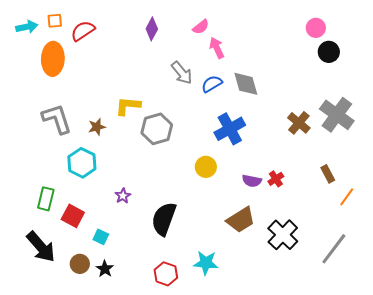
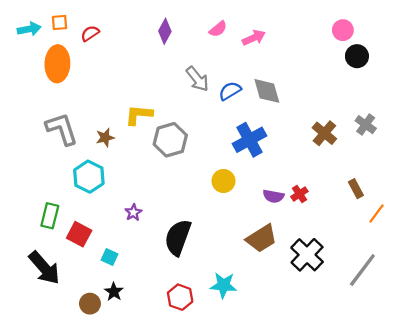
red semicircle: (83, 31) -> (90, 33), size x0.7
pink arrow: (217, 48) -> (254, 38), moved, turned 90
gray cross: (337, 115) -> (366, 125), size x0.6
brown circle: (80, 264) -> (90, 304), moved

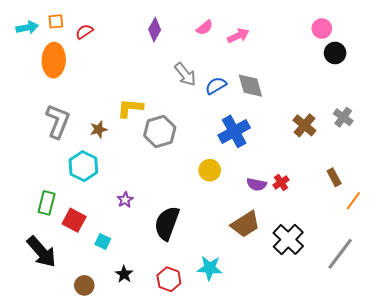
gray L-shape: (62, 129) -> (58, 121), turned 40
black star: (114, 292) -> (124, 274), moved

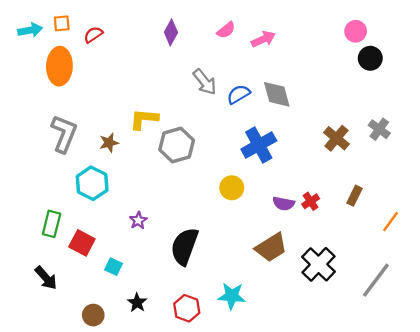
brown rectangle: (334, 177) -> (354, 196), moved, turned 54
black arrow: (41, 252) -> (46, 278), size x0.7

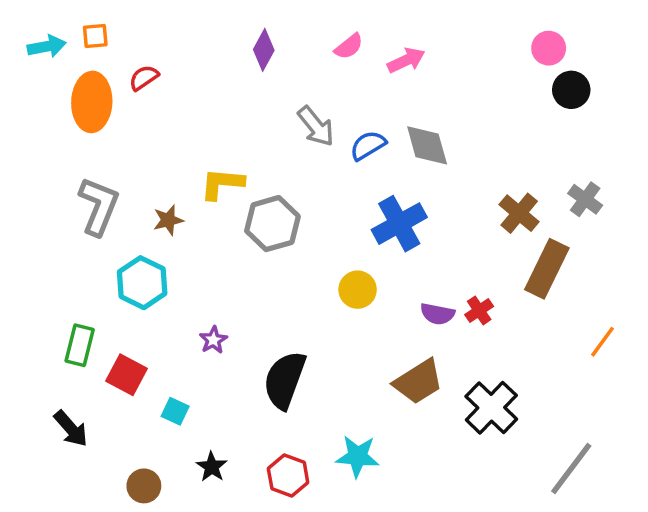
red semicircle: (93, 35) -> (144, 78), moved
brown rectangle: (354, 196) -> (547, 269), moved, size x1.8
gray line: (376, 280) -> (571, 469), moved

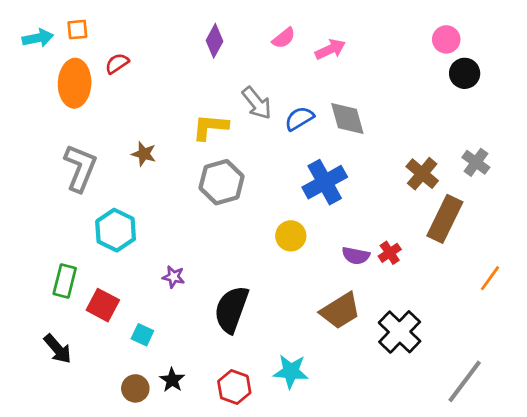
yellow L-shape: (222, 184) -> (210, 127), moved
brown star: (168, 220) -> (144, 154), moved, turned 30
purple star: (213, 340) -> (173, 277), turned -30
brown circle: (144, 486) -> (135, 388), moved

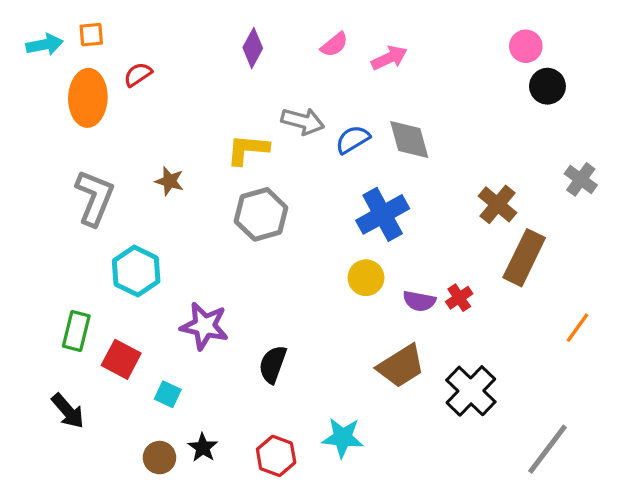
gray arrow: (257, 103) -> (303, 121), turned -36
gray cross: (476, 162) -> (581, 179), moved
yellow circle: (291, 236) -> (366, 278), moved
purple star: (173, 277) -> (204, 326), size x1.8
black semicircle: (231, 309) -> (273, 364), size x0.7

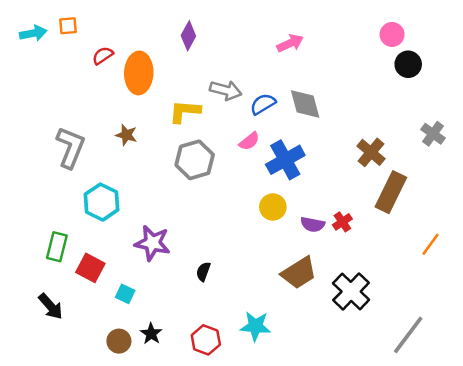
pink semicircle: (334, 45) -> (249, 141), moved
orange ellipse: (88, 98) -> (139, 73), moved
black semicircle: (273, 364) -> (203, 272), size x0.7

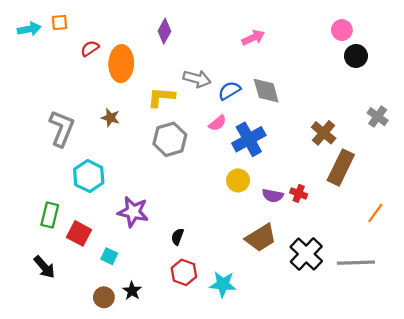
red cross: (342, 222) -> (299, 193), turned -35
gray line: (408, 335) -> (356, 263), moved, turned 51
red hexagon: (206, 340) -> (184, 272), moved

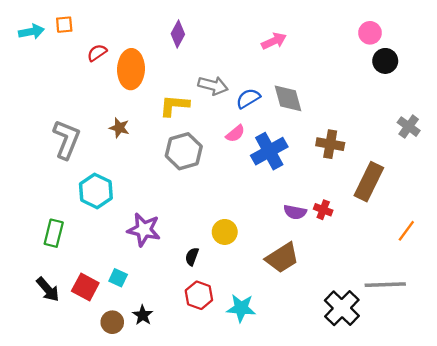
brown cross: (324, 133) -> (330, 144), moved, turned -30
yellow circle: (238, 180) -> (225, 232), moved
red square: (79, 233) -> (85, 287), moved
black cross: (306, 254) -> (342, 308), moved

